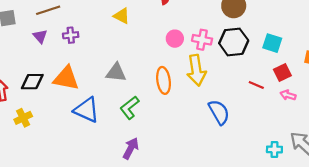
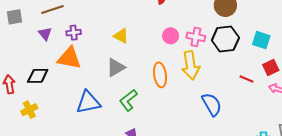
yellow triangle: (122, 16) -> (121, 36), moved
gray triangle: (116, 73) -> (116, 67), turned -36
orange triangle: (66, 78) -> (69, 58), moved
blue triangle: (87, 110) -> (88, 102), turned -35

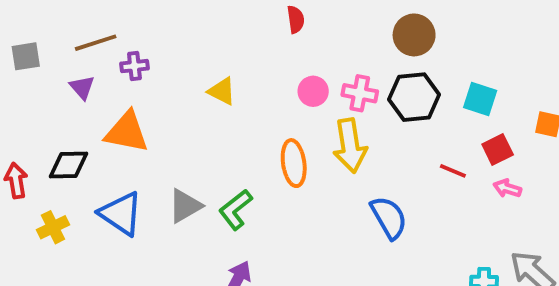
purple cross: (74, 33) -> (134, 66), moved
gray triangle: (116, 67) -> (185, 206), moved
blue triangle: (88, 102) -> (121, 214), moved, turned 45

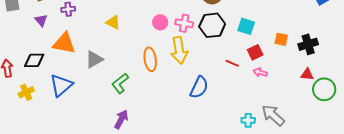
gray triangle: (185, 206) -> (94, 59), moved
blue triangle: (121, 214) -> (61, 85), turned 45
blue semicircle: (389, 217) -> (199, 87), turned 55

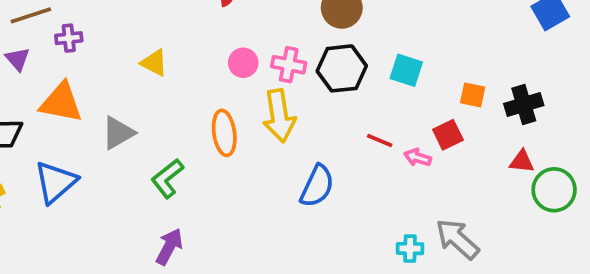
red square: (255, 52) -> (448, 135), moved
pink arrow: (260, 72) -> (418, 158), moved

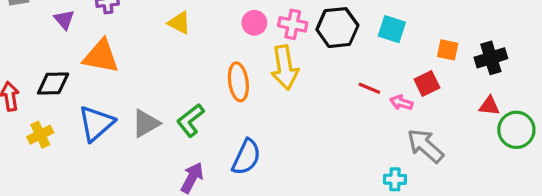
gray triangle: (118, 133) -> (146, 123), moved
blue semicircle: (317, 186) -> (246, 157), moved
gray arrow: (457, 239) -> (425, 146), moved

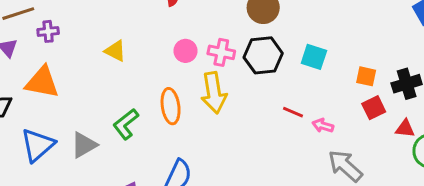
red square: (427, 83) -> (374, 108), moved
green L-shape: (190, 120) -> (126, 124), moved

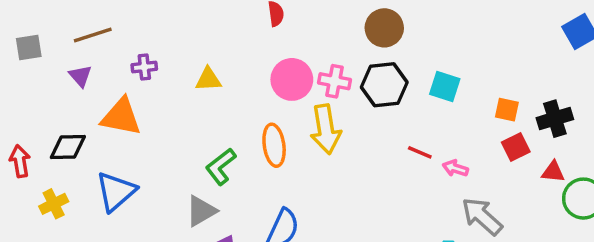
purple cross: (48, 31) -> (144, 67), moved
yellow triangle: (115, 51) -> (208, 79), turned -30
pink circle: (185, 51) -> (292, 79), size x1.5
gray triangle: (84, 145) -> (201, 211), moved

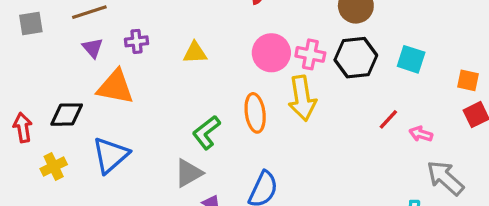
purple triangle: (80, 76) -> (93, 48), moved
red line: (420, 152) -> (388, 119), turned -70

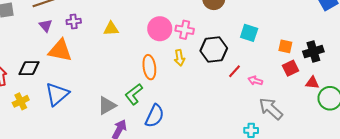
black hexagon: (356, 58) -> (214, 49), moved
yellow arrow: (302, 98) -> (179, 58), size x0.6
green L-shape: (206, 132) -> (134, 94), moved

